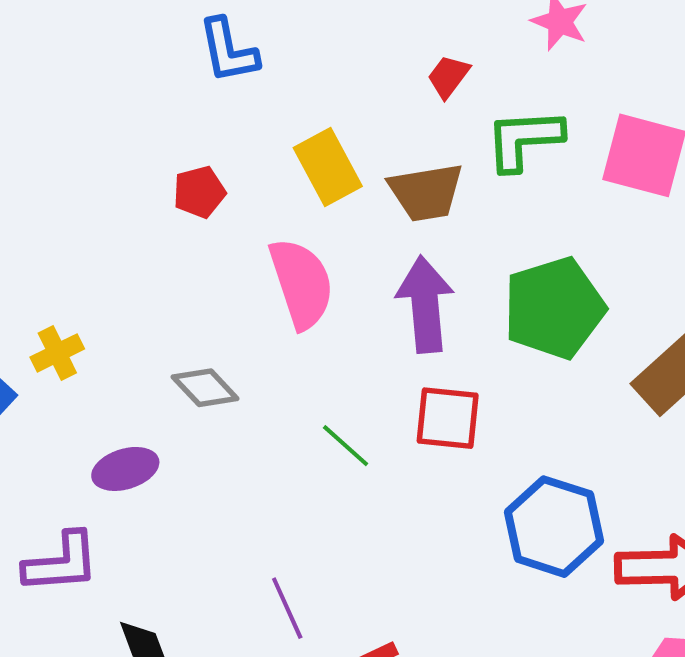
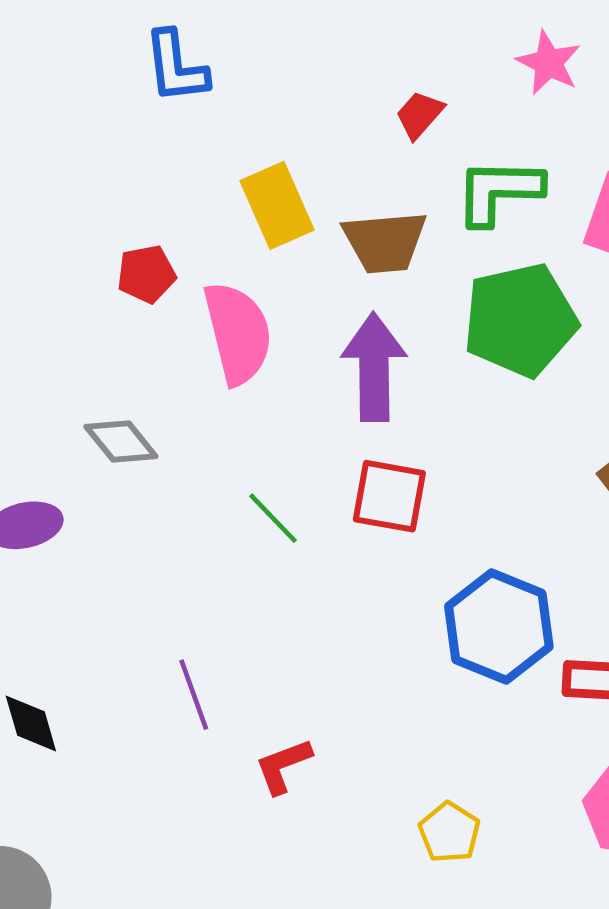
red pentagon: (199, 192) -> (146, 274), moved
green pentagon: (554, 308) -> (520, 320), moved

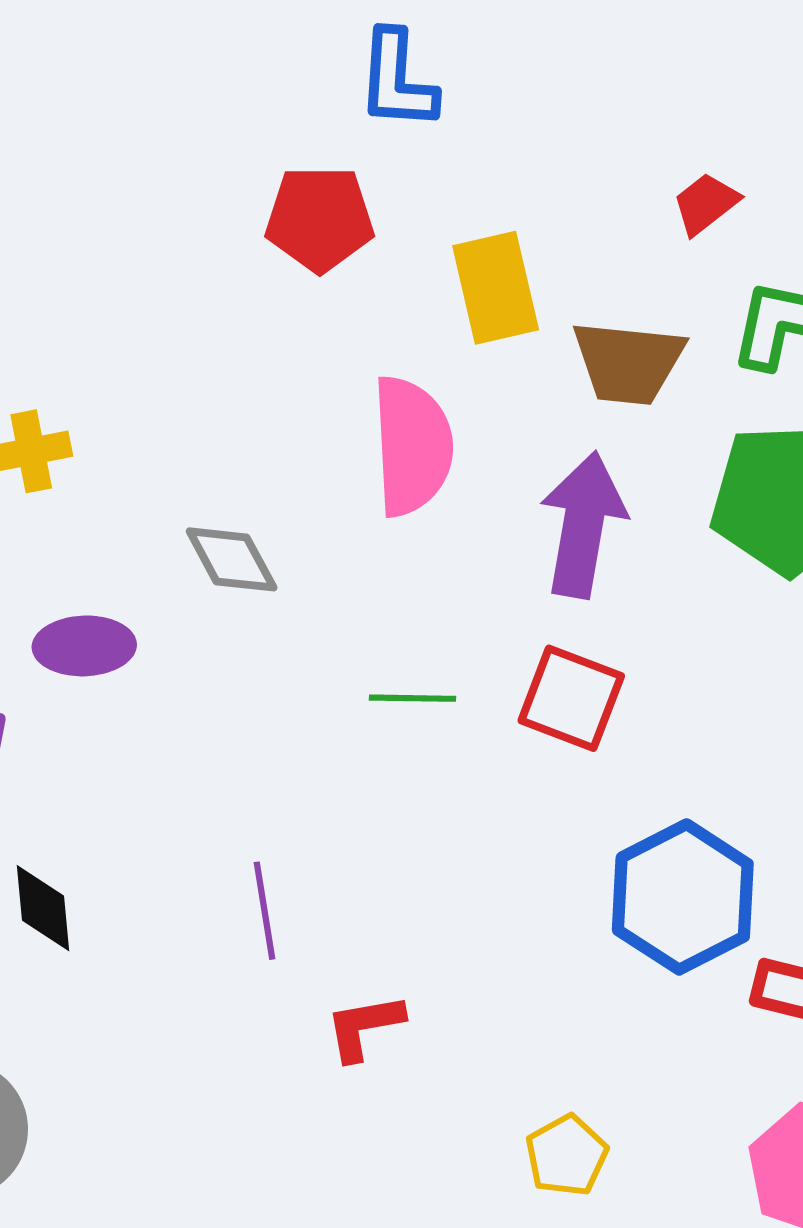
red pentagon: (146, 274) -> (320, 219), moved, size x1.4
green line: (273, 518) -> (412, 698), turned -56

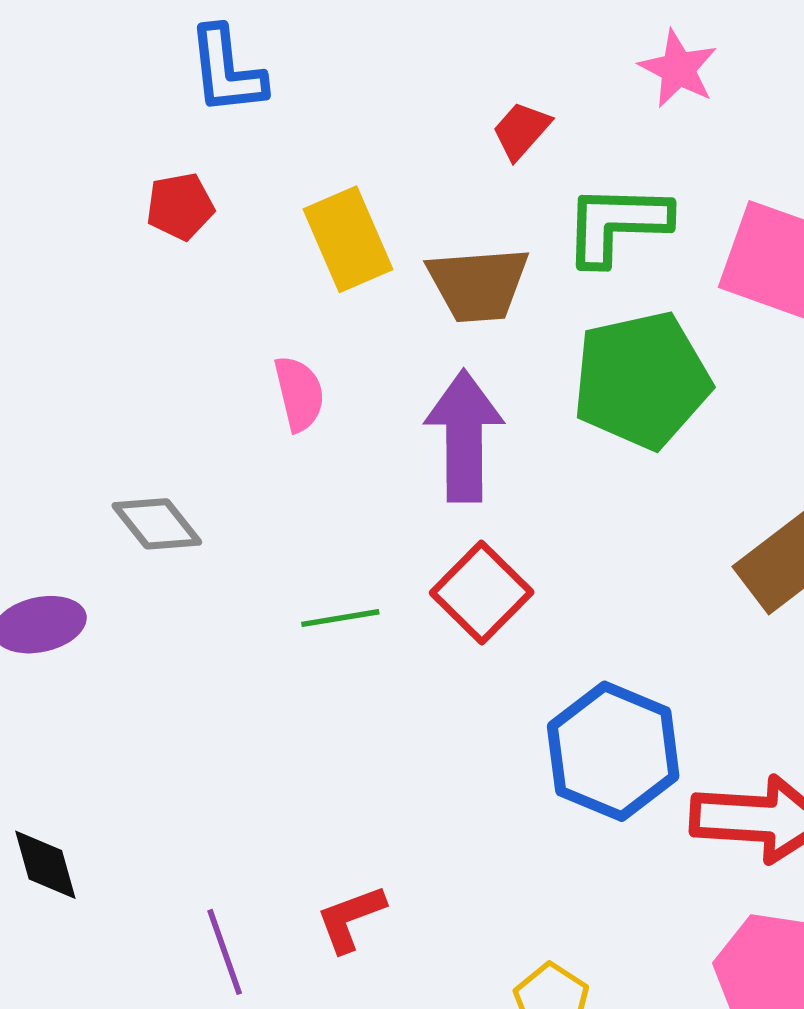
red pentagon: (320, 219) -> (180, 206), size x0.7
pink semicircle: (412, 446) -> (299, 394), size x0.6
red square: (571, 698) -> (482, 593), turned 34
purple line: (264, 911) -> (225, 952), moved

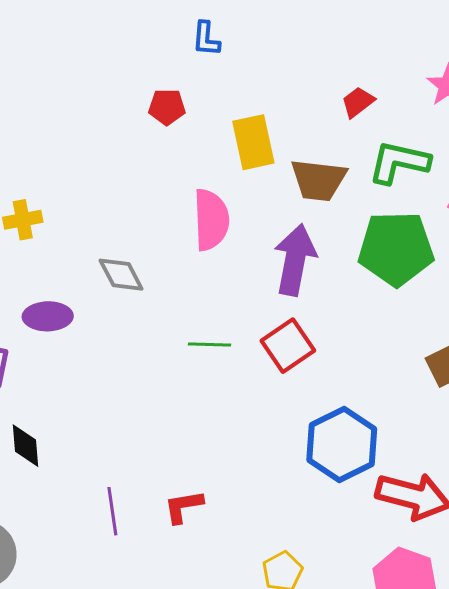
blue L-shape: (227, 71) -> (206, 39), size x0.7
pink semicircle: (299, 394) -> (211, 220), size x1.5

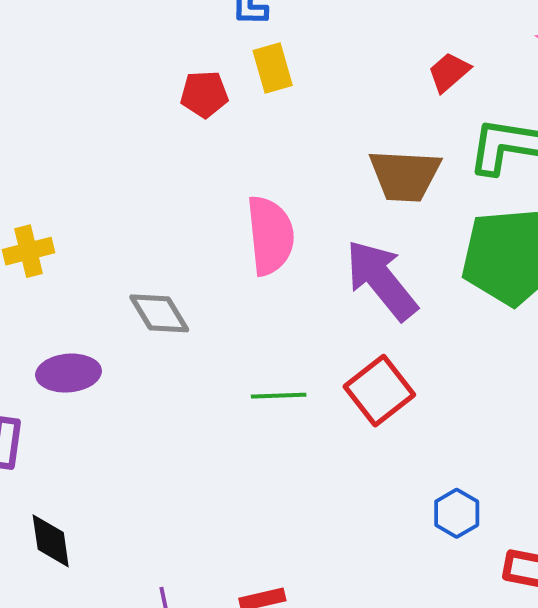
yellow rectangle: (253, 142) -> (273, 68), moved, size x0.7
purple arrow: (295, 260) -> (381, 280), turned -46
blue hexagon: (342, 445) -> (457, 513), size x0.5

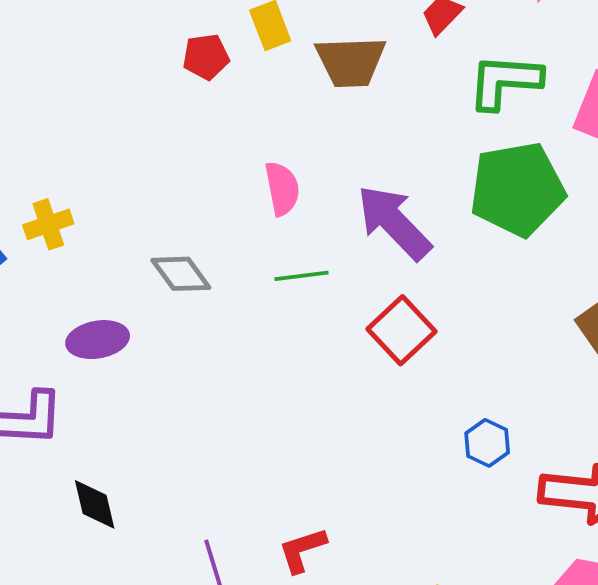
brown trapezoid: (405, 175) -> (351, 62), moved
pink semicircle: (270, 235) -> (282, 189), size x0.7
green line: (279, 396) -> (302, 276), moved

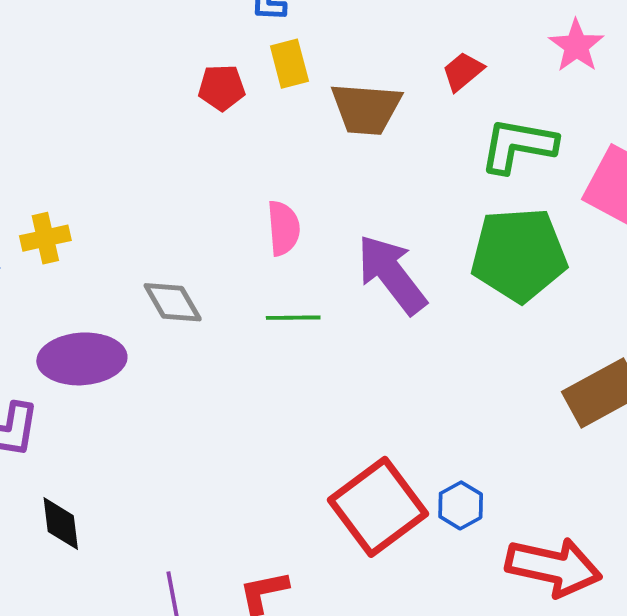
red square: (401, 330) -> (378, 507), moved, size x1.4
purple ellipse: (98, 340) -> (82, 359), size x1.4

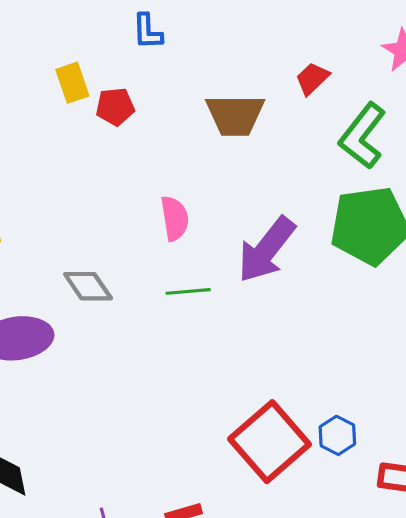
yellow rectangle: (289, 64) -> (72, 83), moved
green L-shape: (518, 145) -> (362, 136), turned -58
purple arrow: (392, 274) -> (266, 250), turned -100

